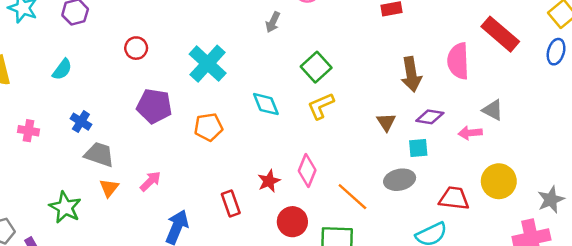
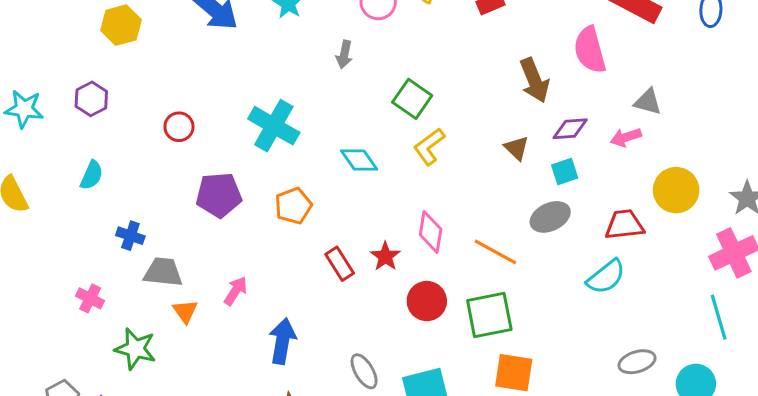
pink cross: (29, 131) -> (90, 298), moved, turned 30
red rectangle: (231, 204) -> (340, 264), moved

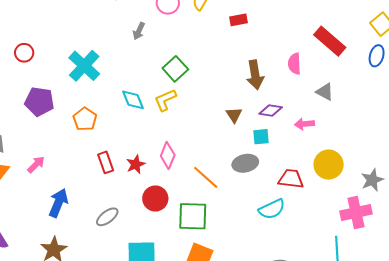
pink semicircle: (590, 50) -> (294, 64), size x0.7
gray triangle: (648, 102) -> (325, 92), moved
yellow L-shape: (429, 147) -> (165, 100), moved
orange pentagon: (293, 206) -> (85, 119), turned -30
gray ellipse: (364, 371) -> (107, 217), moved, turned 70

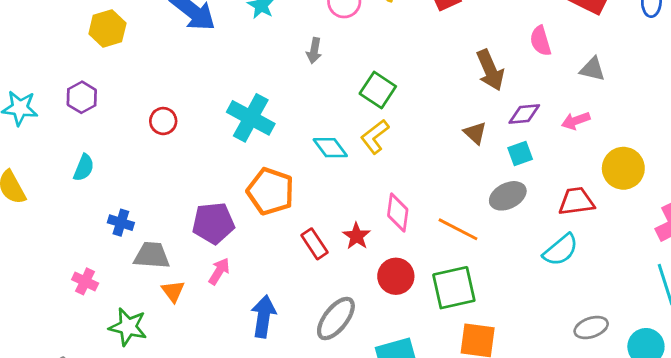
purple pentagon: (39, 102) -> (213, 223), moved
orange pentagon: (85, 119) -> (271, 191), size x1.4
gray ellipse: (107, 217) -> (336, 318), size x1.4

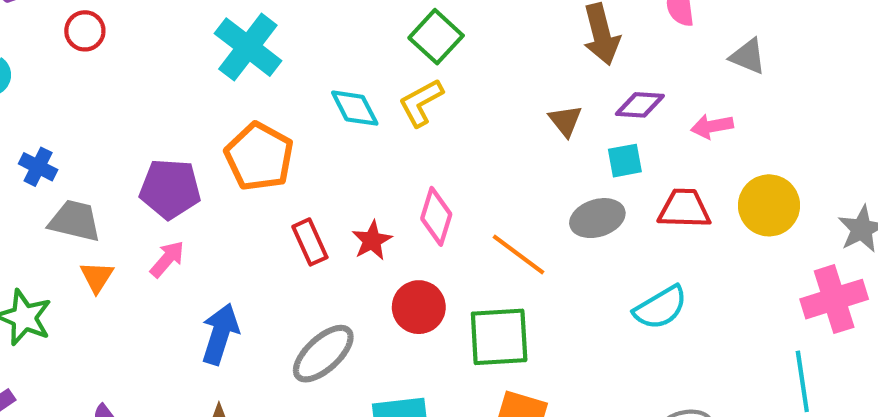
red circle: (163, 121) -> (85, 31), moved
red trapezoid: (576, 201) -> (684, 209), moved

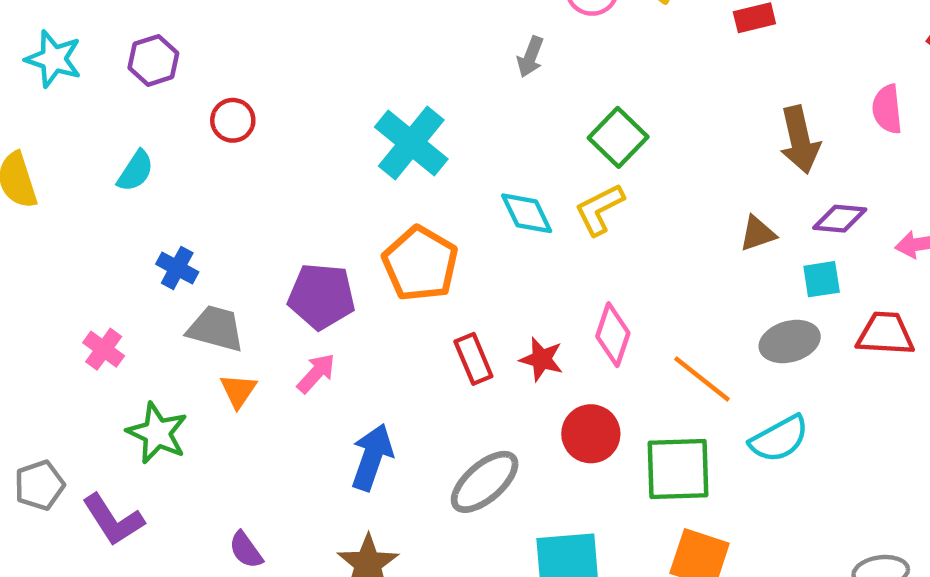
brown triangle: (565, 121) -> (757, 234), turned 48
red star: (372, 241) -> (542, 359), turned -30
cyan semicircle: (660, 308) -> (779, 439), moved

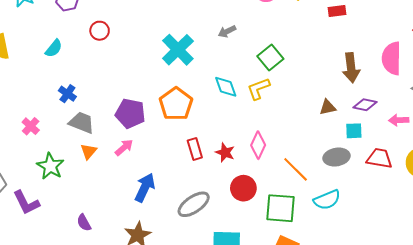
gray arrow: (530, 57) -> (227, 31), moved, turned 36
pink semicircle: (887, 109) -> (392, 58), size x1.5

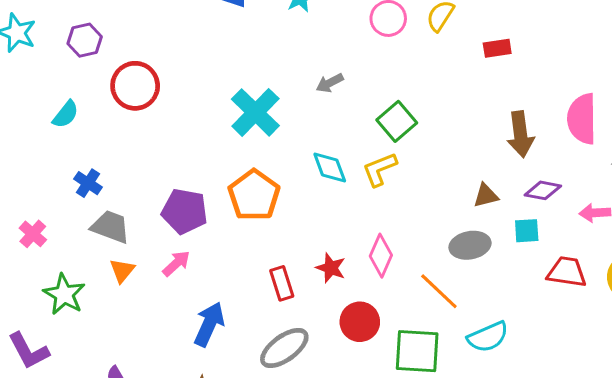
red circle: (100, 31) -> (135, 86), size x1.6
red rectangle: (195, 149) -> (282, 283), moved
gray ellipse: (337, 157) -> (470, 245), moved

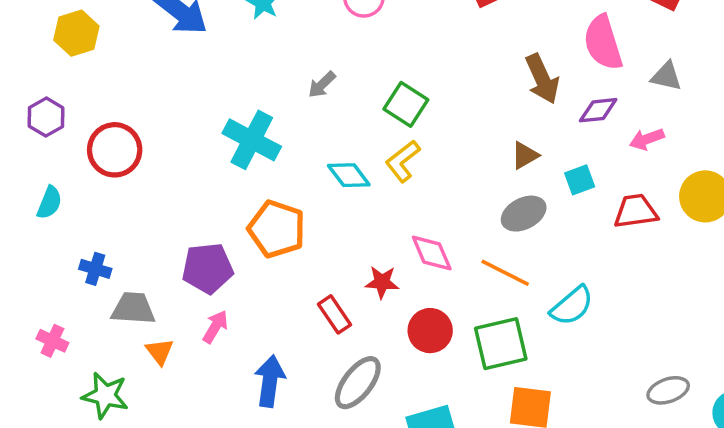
purple diamond: (543, 190) -> (598, 110), moved
pink diamond: (381, 256) -> (432, 253), turned -30

